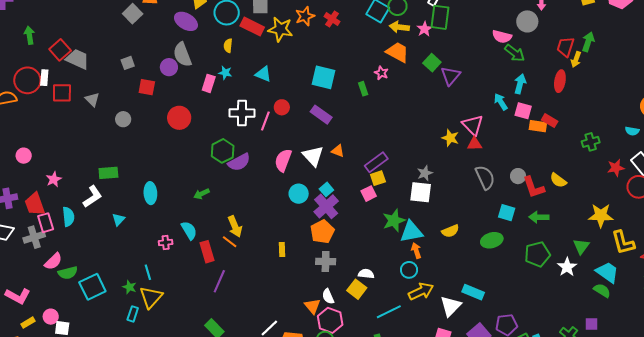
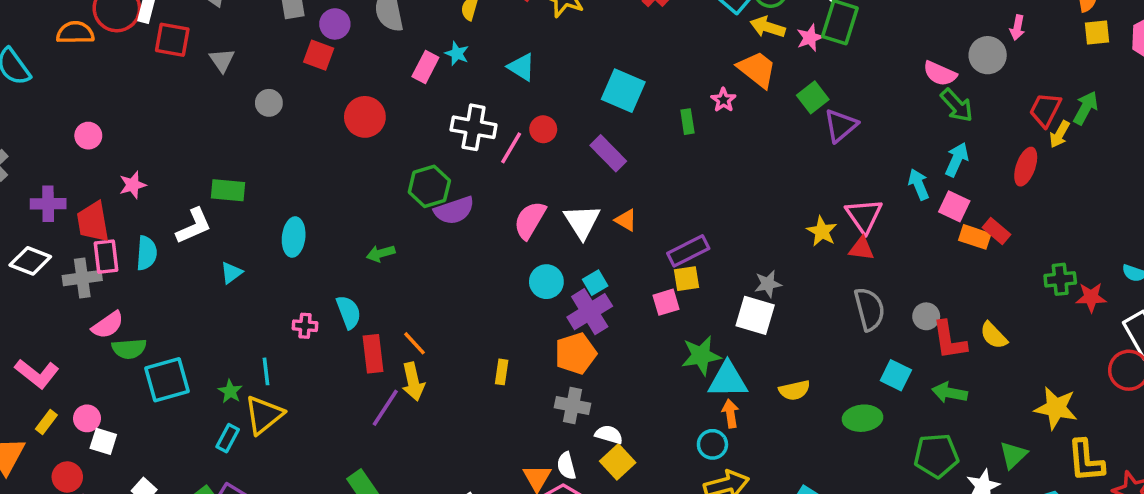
purple circle: (169, 67) -> (335, 24), moved
red star: (616, 168) -> (1091, 297), moved
yellow arrow: (235, 226) -> (413, 382), moved
white semicircle: (366, 274) -> (609, 435), moved
yellow rectangle: (28, 323) -> (46, 422), turned -32

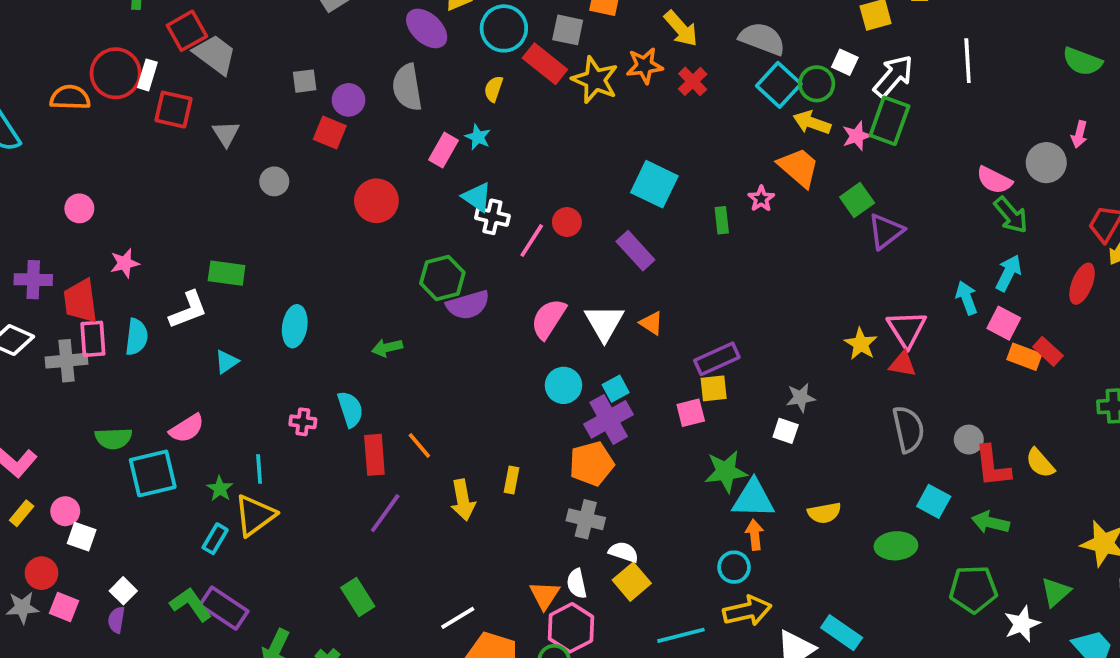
cyan triangle: (521, 67) -> (477, 197), moved
white cross: (474, 127) -> (492, 217), size x0.7
white square: (755, 315) -> (786, 431), size x0.6
pink semicircle: (108, 325) -> (187, 428), moved
yellow arrow: (413, 382) -> (463, 500), moved

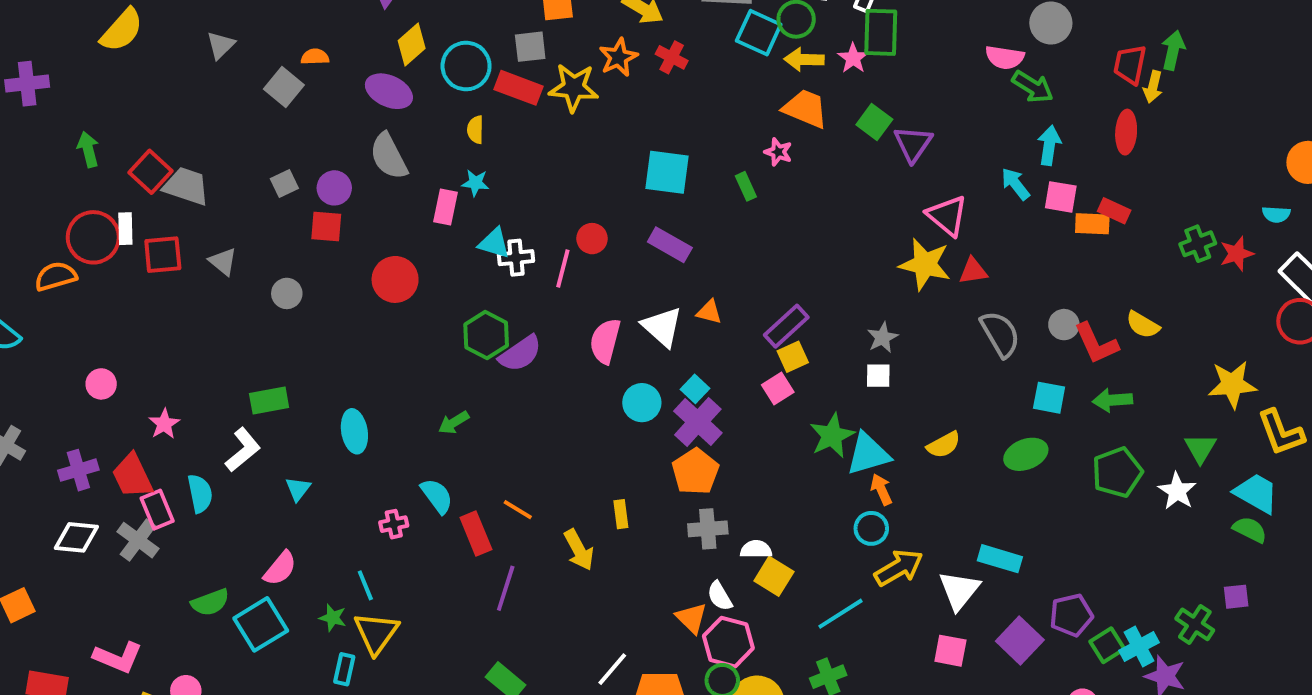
pink triangle: (907, 329) -> (947, 216), moved
yellow star: (861, 344) -> (925, 264), size x1.5
gray cross: (66, 361) -> (138, 540), turned -30

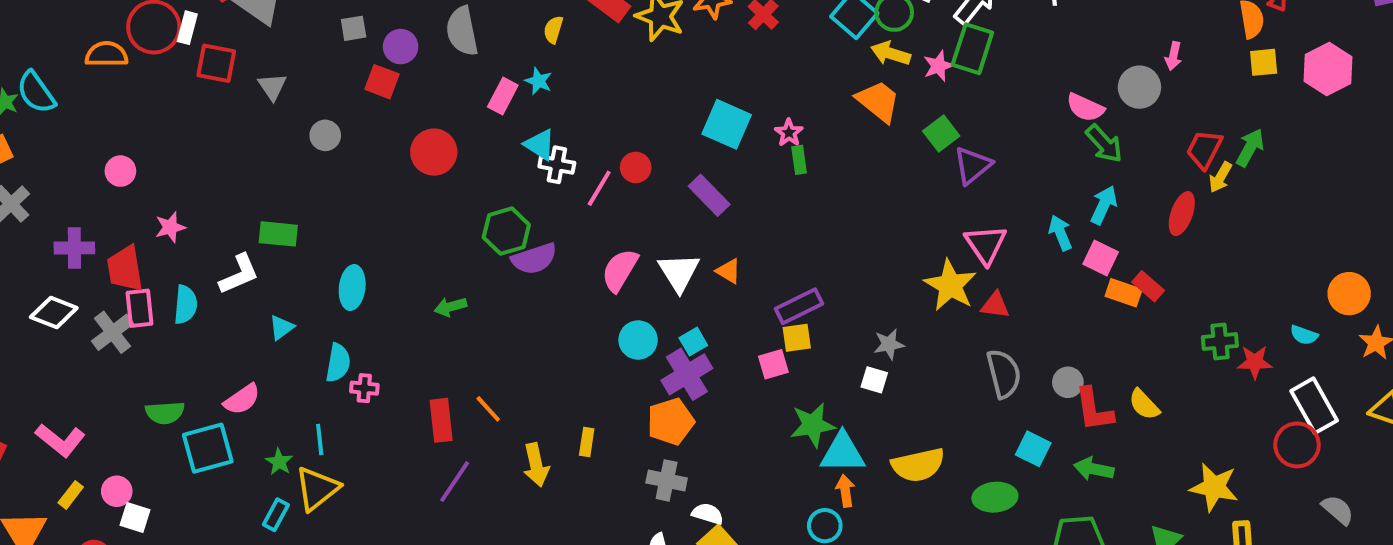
pink star: (778, 152) -> (789, 133), moved
yellow semicircle: (944, 445) -> (918, 465), size x1.5
cyan semicircle: (437, 496) -> (338, 363), moved, turned 30

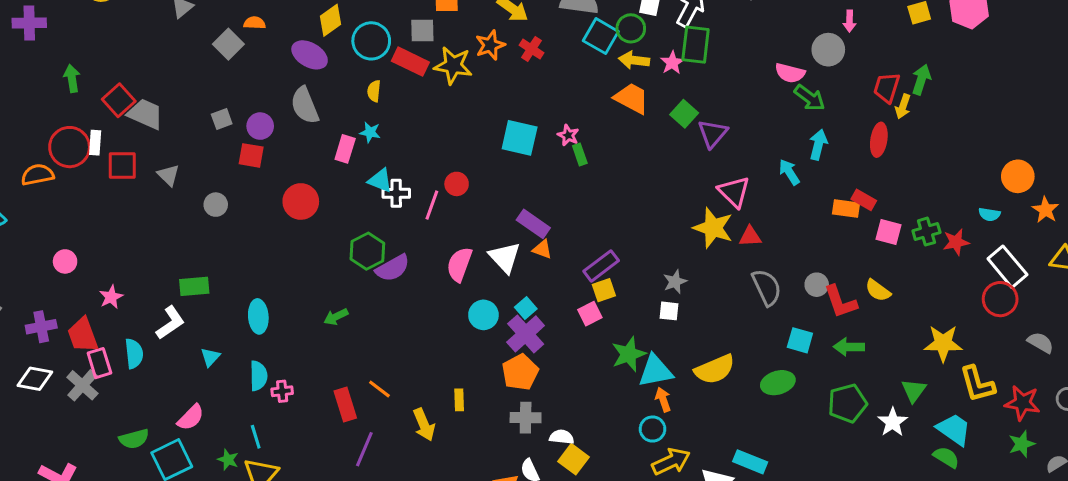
purple rectangle: (709, 195) -> (533, 224), moved
pink square: (1101, 258) -> (888, 232), moved

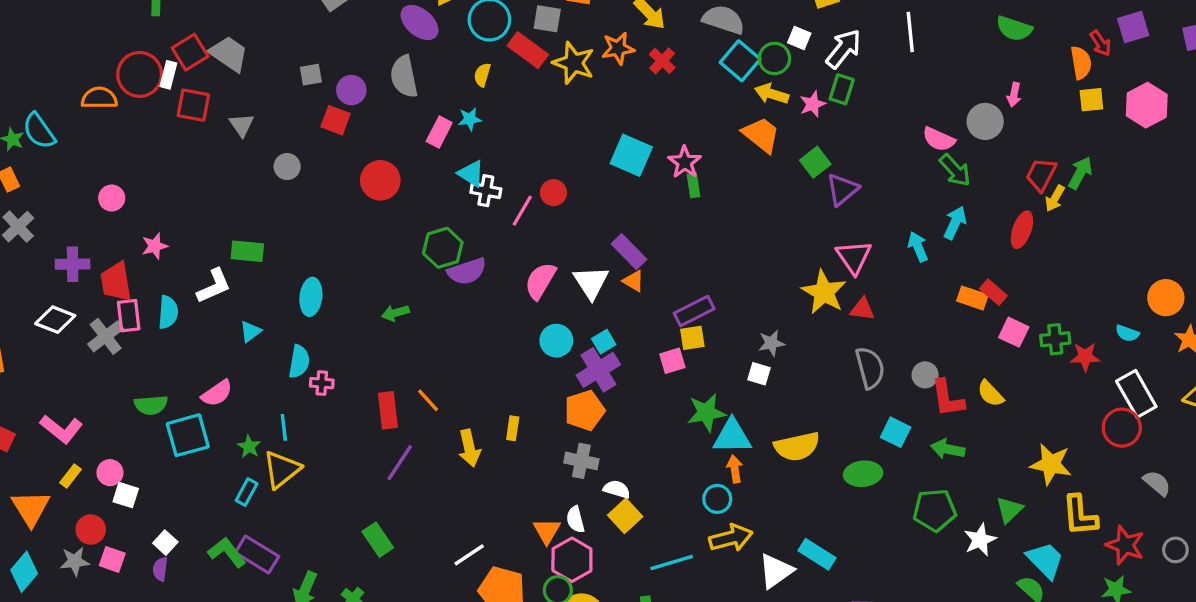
green rectangle: (696, 45) -> (842, 89), size x0.7
red square: (119, 100) -> (190, 52), moved
cyan star: (370, 132) -> (470, 119), turned -30
pink star: (568, 135) -> (685, 162), size x1.4

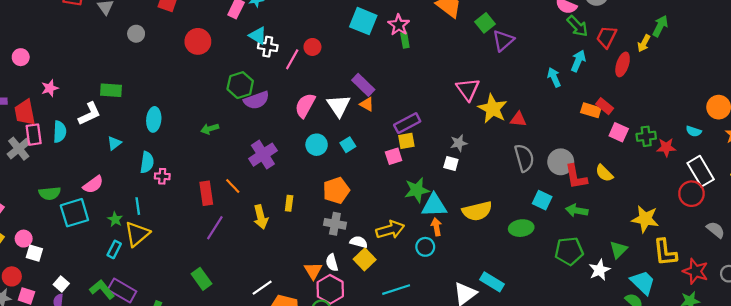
red trapezoid: (1041, 175) -> (606, 37), moved
pink triangle: (854, 257) -> (468, 89), moved
purple cross: (598, 370) -> (263, 155), moved
gray circle: (925, 375) -> (561, 162), size x1.5
yellow arrow: (731, 538) -> (390, 230), moved

